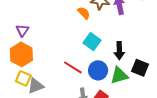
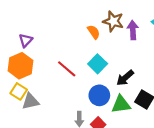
black arrow: (119, 51) -> (125, 78), turned 42
red line: (73, 67) -> (67, 69), moved

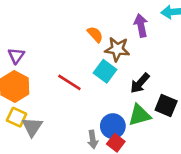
brown star: (113, 21) -> (117, 49), moved
blue circle: (99, 95) -> (113, 126), moved
gray triangle: (30, 101) -> (32, 127), turned -36

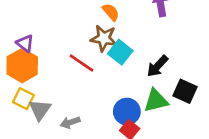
brown star: (117, 49) -> (104, 38), moved
purple triangle: (16, 56) -> (25, 43), moved, turned -30
gray arrow: (93, 139) -> (70, 122), moved, turned 78

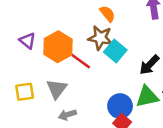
orange hexagon: (22, 65) -> (58, 47), moved
yellow square: (23, 99) -> (25, 92), turned -36
gray triangle: (40, 110) -> (57, 89), moved

